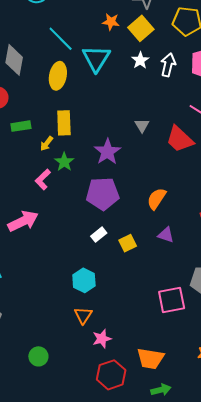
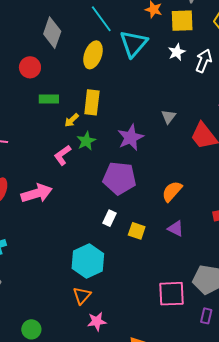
yellow square: (141, 28) -> (182, 21), turned 30
white rectangle: (99, 235) -> (109, 218), turned -35
yellow square: (128, 243) -> (137, 231), turned 36
cyan hexagon: (84, 280) -> (88, 261), size x1.4

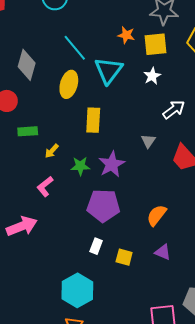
white arrow: (204, 61) -> (174, 109), moved, turned 35
yellow rectangle: (92, 102) -> (93, 120), moved
green star: (86, 141) -> (80, 166), moved, turned 30

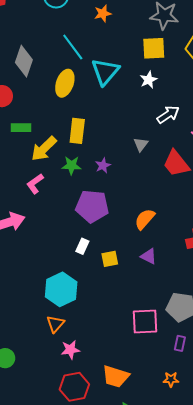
orange star: (126, 35) -> (103, 13), moved, turned -30
yellow rectangle: (93, 120) -> (77, 131), moved
yellow arrow: (52, 151) -> (44, 149), size x1.8
purple star: (112, 164) -> (103, 166), size x0.6
yellow square: (124, 257) -> (110, 259), turned -30

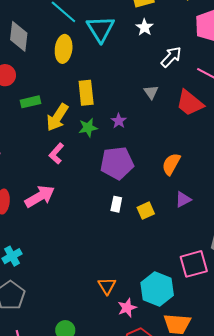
purple triangle: (149, 256) -> (183, 199), turned -42
cyan hexagon: (61, 289) -> (157, 289), moved

